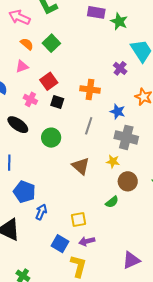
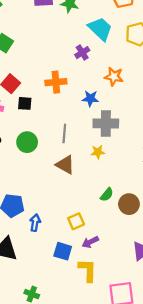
purple cross: (120, 68) -> (82, 53), turned 32
gray line: (89, 126) -> (64, 133), moved
brown circle: (128, 181) -> (129, 204), moved

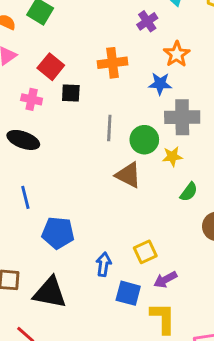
orange star: (114, 77) -> (177, 54), moved, turned 30
gray line: (64, 133) -> (109, 128), moved
green circle: (27, 142) -> (144, 140), moved
green semicircle: (107, 195) -> (189, 192), moved
blue arrow: (35, 223) -> (104, 264), moved

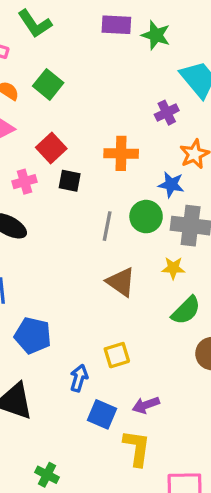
pink cross: (32, 99) -> (24, 182), turned -36
green circle: (144, 140) -> (146, 217), moved
green semicircle: (189, 192) -> (186, 310), size x1.4
yellow square: (145, 252) -> (117, 355), moved

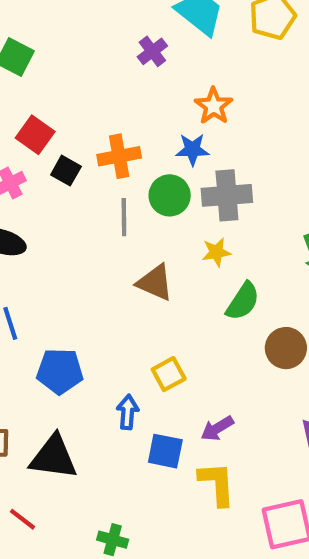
purple cross: (167, 113) -> (152, 51), moved
orange cross: (121, 153) -> (119, 156), moved
black square: (70, 181) -> (66, 171), turned 30

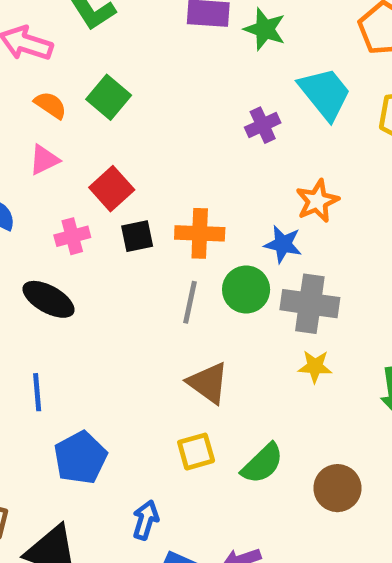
black square: (66, 171) -> (137, 236), turned 36
yellow star: (216, 252) -> (315, 366), moved
green semicircle: (243, 301) -> (262, 464), moved
blue pentagon: (60, 371) -> (80, 458), turned 30
yellow square: (169, 374) -> (196, 452), moved

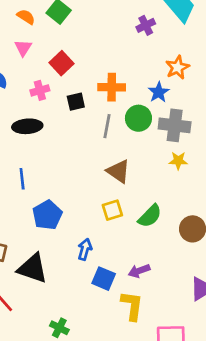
pink triangle: (44, 160) -> (23, 48), turned -30
black square: (137, 236) -> (76, 102), moved
blue star: (283, 244) -> (159, 92), turned 30
black ellipse: (49, 299) -> (27, 126), turned -32

